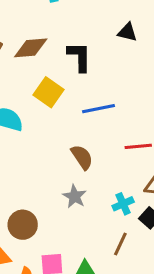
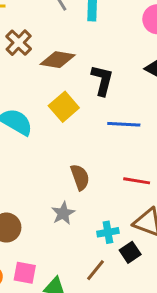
blue line: (99, 109) -> (124, 124), moved

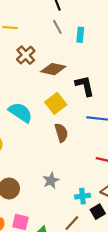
black L-shape: (102, 80) -> (85, 86), turned -30
brown semicircle: (80, 177) -> (61, 133), moved

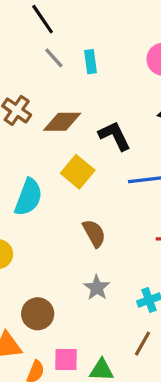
cyan semicircle: (20, 112) -> (28, 197), turned 90
brown semicircle: (61, 133) -> (94, 233), moved

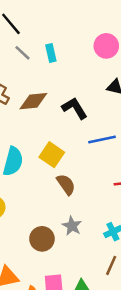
yellow square: (78, 172) -> (52, 155), moved
brown circle: (38, 314) -> (42, 239), moved

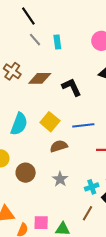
blue line: (102, 139) -> (83, 125), moved
brown semicircle: (66, 184) -> (59, 146), turned -78
brown circle: (42, 239) -> (26, 173), moved

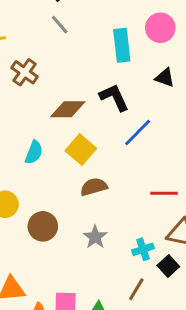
cyan rectangle: (57, 42) -> (122, 45), moved, size x1.5
brown diamond: (40, 78) -> (68, 109), moved
cyan semicircle: (19, 124) -> (34, 152), size x0.7
blue line: (83, 125) -> (138, 133), moved, turned -40

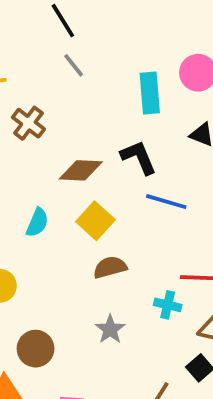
blue line: (138, 133) -> (166, 202), turned 60
brown circle: (43, 226) -> (36, 349), moved
cyan cross: (143, 249) -> (168, 305), moved, turned 30

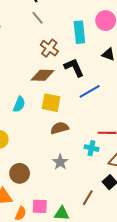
brown cross: (28, 123) -> (49, 48), moved
blue line: (166, 202) -> (90, 91), turned -45
yellow square: (95, 221) -> (51, 103), turned -30

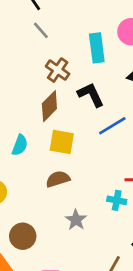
brown diamond: (42, 75) -> (49, 106), turned -45
brown semicircle: (60, 128) -> (58, 179), moved

